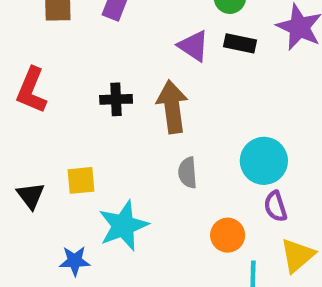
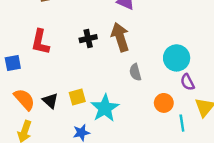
yellow square: (81, 180) -> (77, 97), moved

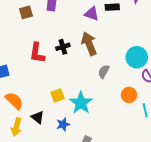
red L-shape: (40, 42) -> (37, 53), moved
gray semicircle: (135, 72) -> (104, 71), turned 48
black triangle: (50, 101) -> (38, 117), moved

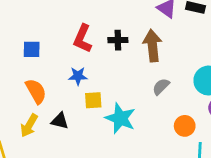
cyan star: (81, 103) -> (120, 118), turned -30
black triangle: (38, 117) -> (60, 121), turned -40
blue star: (63, 124) -> (78, 76), moved

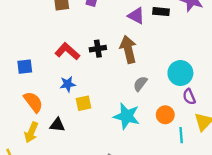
red L-shape: (83, 39) -> (67, 51), turned 115
cyan star: (120, 118) -> (127, 116), moved

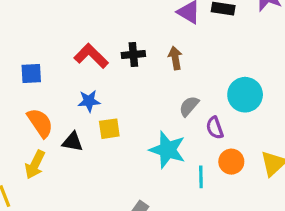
brown arrow: (128, 49) -> (175, 58), size x0.6
purple semicircle: (189, 97) -> (215, 128), moved
orange circle: (165, 115) -> (231, 162), moved
black triangle: (57, 125) -> (73, 142), moved
cyan line: (181, 135) -> (201, 177), moved

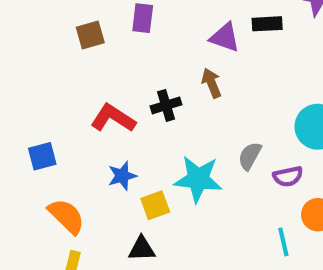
brown arrow: (175, 58) -> (211, 83), moved
purple semicircle: (215, 128) -> (288, 176), turned -70
black triangle: (73, 142) -> (142, 249), moved
cyan star: (168, 150) -> (198, 179), moved

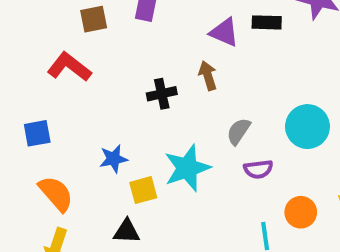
red L-shape: (113, 118) -> (69, 67), moved
gray semicircle: (250, 156) -> (239, 131), moved
purple semicircle: (288, 176) -> (258, 169), moved
cyan star: (198, 179) -> (187, 168), turned -30

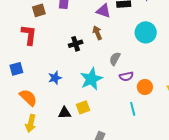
red L-shape: (69, 67) -> (29, 35), turned 65
cyan circle: (307, 127) -> (146, 32), moved
yellow square: (143, 190) -> (83, 107), moved
orange circle: (301, 212) -> (145, 87), moved

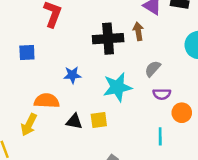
black cross: (76, 44) -> (108, 39), size x1.6
orange semicircle: (28, 98) -> (47, 101), moved, turned -54

